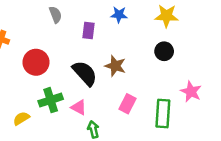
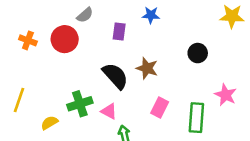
gray semicircle: (56, 15) -> (85, 15), turned 70
yellow star: (167, 16) -> (232, 16), moved
red circle: (36, 62) -> (65, 39), moved

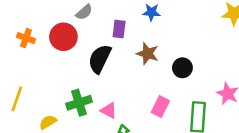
black circle: (198, 53) -> (182, 68), moved
brown star: (147, 68) -> (148, 54), moved
black semicircle: (115, 76) -> (100, 59), moved, turned -112

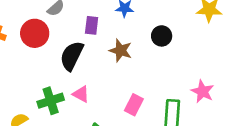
black circle: (182, 68) -> (162, 36), moved
pink triangle: (109, 110) -> (81, 94), moved

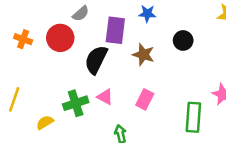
purple rectangle: (92, 25) -> (115, 30), size x1.5
pink rectangle: (134, 105) -> (145, 99), moved

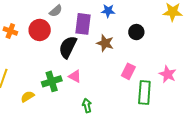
pink rectangle: (145, 99) -> (128, 71), moved

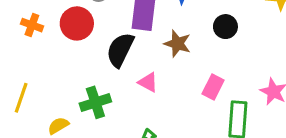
pink triangle: (75, 76) -> (148, 82), moved

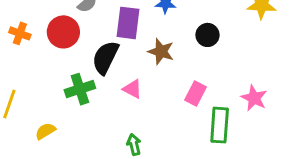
green cross: (95, 102) -> (80, 89), moved

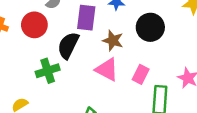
black circle: (208, 35) -> (150, 27), size x1.5
pink triangle: (132, 89) -> (107, 70), moved, size x1.5

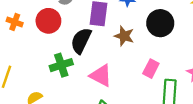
pink triangle: (107, 70) -> (101, 76), moved

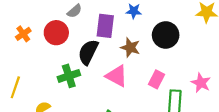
orange cross: (15, 22) -> (23, 34), turned 35
pink triangle: (101, 76) -> (117, 76), moved

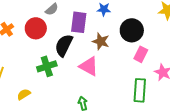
pink rectangle: (156, 79) -> (141, 54), moved

